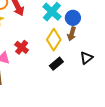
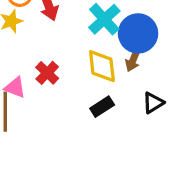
blue circle: (73, 18) -> (138, 33), size x1.5
yellow diamond: (54, 40) -> (102, 66), turned -45

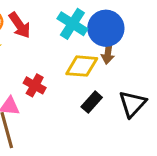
yellow diamond: (102, 66) -> (82, 66), turned -64
black triangle: (153, 103) -> (133, 104), moved, size x1.4

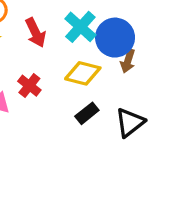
red arrow: (20, 25) -> (35, 33), moved
brown arrow: (108, 53) -> (128, 61), moved

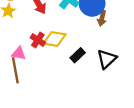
yellow diamond: (83, 73) -> (54, 39), moved

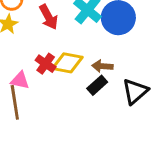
brown arrow: (102, 18) -> (102, 66), moved, turned 80

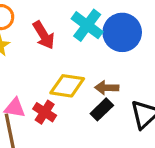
red cross: (46, 64) -> (45, 112), moved

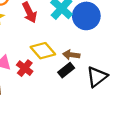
yellow diamond: (67, 86) -> (43, 51), turned 35

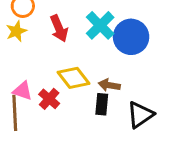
black rectangle: (66, 70) -> (102, 104), turned -49

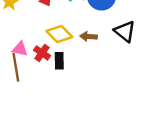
black rectangle: (102, 104) -> (59, 61), moved
black triangle: (140, 115) -> (125, 31), moved, turned -40

